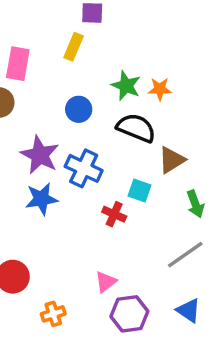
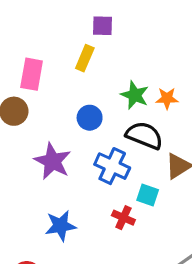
blue cross: (84, 168) -> (112, 166), moved
blue star: (41, 199) -> (61, 226), moved

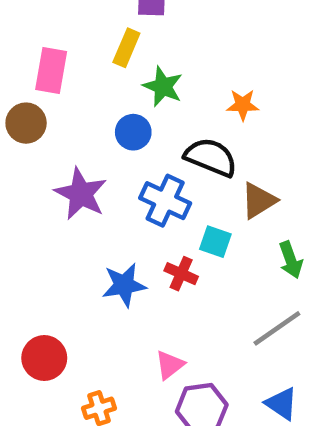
green star: (135, 95) -> (163, 87), moved
blue star: (61, 226) -> (124, 285), moved

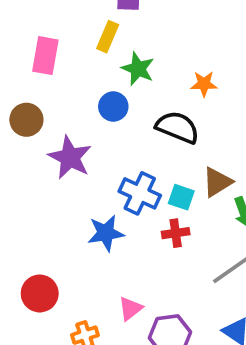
brown circle: (26, 123) -> (26, 120), moved
blue cross: (165, 201) -> (140, 193), moved
brown triangle: (259, 201) -> (217, 182), moved
red cross: (181, 274) -> (176, 233), moved, turned -32
pink triangle: (170, 365) -> (130, 309), moved

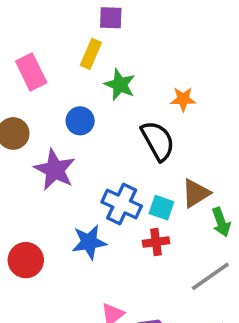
pink rectangle: (45, 56) -> (31, 72), turned -36
blue circle: (113, 107) -> (80, 121), moved
black semicircle: (178, 127) -> (158, 141), turned 39
red circle: (40, 293) -> (26, 260), moved

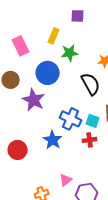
purple square: (111, 18) -> (78, 16), moved
green star: (120, 85) -> (70, 53), turned -30
blue circle: (80, 121) -> (48, 73), size x1.5
blue star: (89, 242) -> (53, 140), turned -30

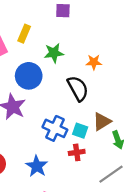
yellow rectangle: (54, 36) -> (24, 34), moved
blue star: (53, 140) -> (37, 166), moved

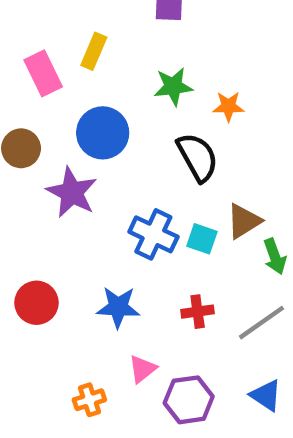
green star: (54, 53) -> (173, 87), moved
red cross: (77, 152) -> (198, 312), moved
blue star: (37, 166) -> (118, 307), turned -30

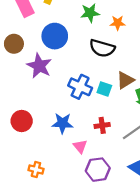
black semicircle: (198, 157) -> (102, 48), turned 135
pink triangle: (142, 369) -> (80, 146), moved, turned -32
orange cross: (89, 400) -> (36, 170), moved, turned 32

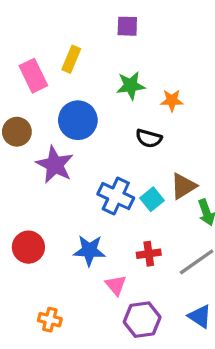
black semicircle: (102, 48) -> (149, 138), size x0.7
cyan square: (104, 89) -> (152, 199), turned 32

